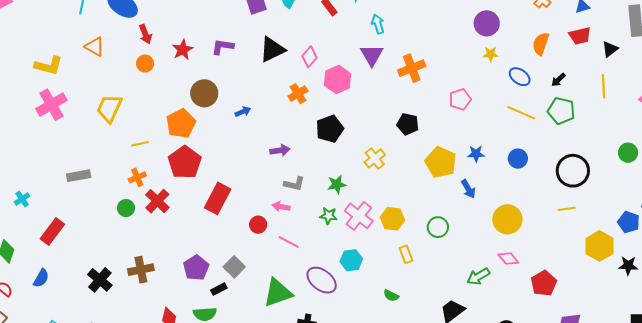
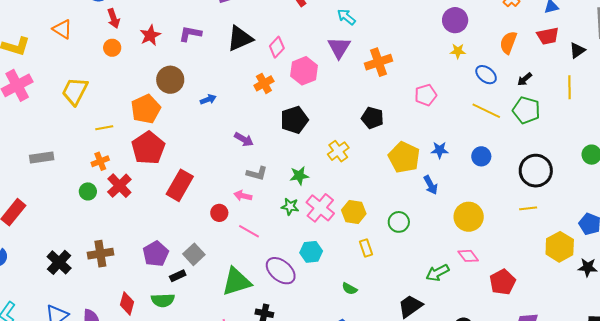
cyan arrow: (378, 24) -> (346, 17), turned -36
purple arrow: (280, 150) -> (244, 139), turned 36

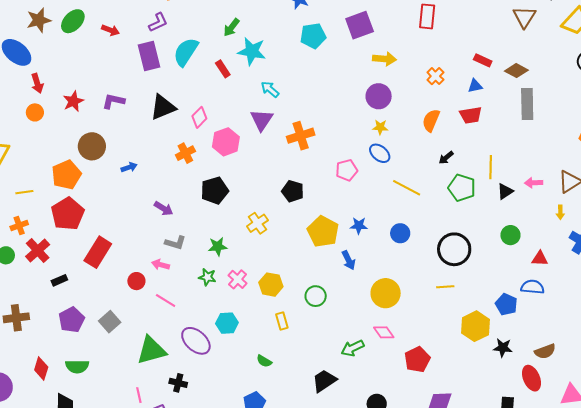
black triangle: (577, 50) -> (505, 191), moved
blue ellipse: (486, 75) -> (380, 153), moved
green pentagon: (526, 110) -> (462, 188), moved
pink cross: (320, 208) -> (238, 279), size x0.7
black rectangle: (178, 276) -> (59, 280), moved

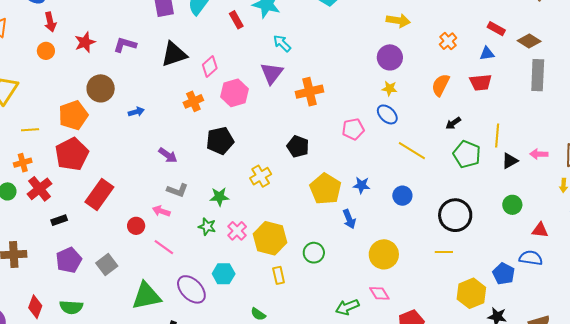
yellow hexagon: (271, 285) -> (270, 238), size x1.4

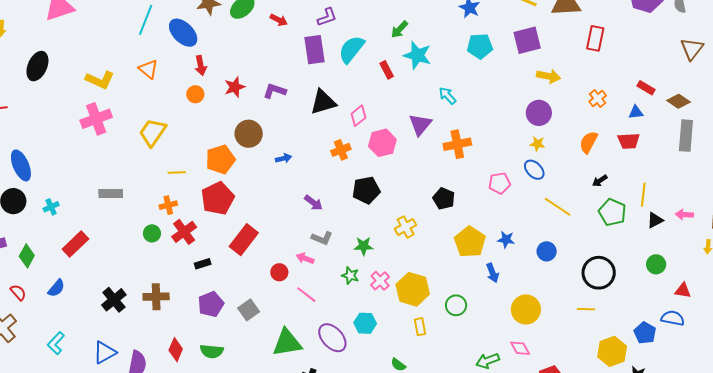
cyan arrow: (282, 43) -> (448, 96), moved

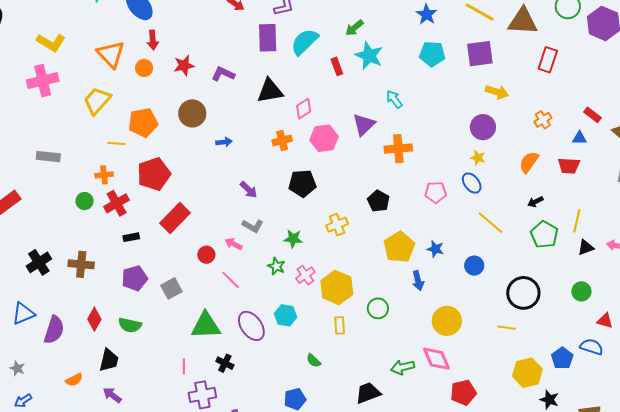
orange triangle: (148, 69) -> (111, 54), moved, size x1.4
orange pentagon: (220, 159) -> (143, 123), moved
pink diamond: (520, 348) -> (436, 359), size x1.4

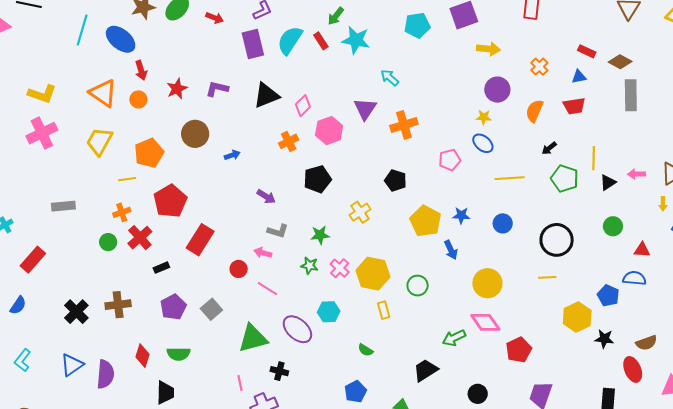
red rectangle: (337, 66) -> (321, 41), moved
purple circle: (483, 127) -> (497, 90), moved
yellow line: (490, 223) -> (510, 178), turned -32

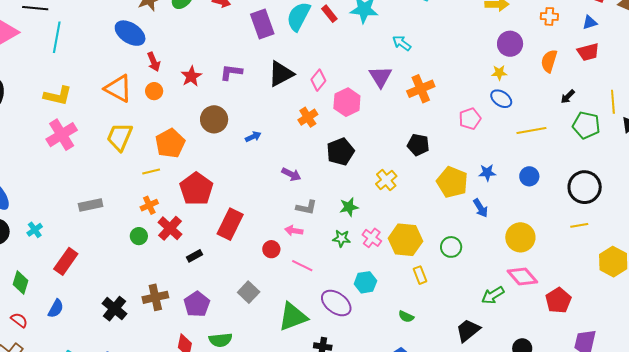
cyan line: (82, 30) -> (57, 37), moved
orange cross: (539, 67) -> (549, 16), turned -36
purple pentagon: (173, 307) -> (197, 304), moved

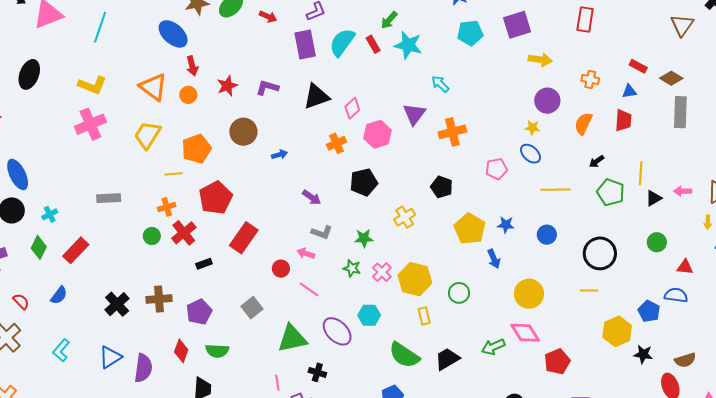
red trapezoid: (588, 52) -> (623, 120), turned -80
green diamond: (21, 283) -> (39, 247), moved
green semicircle: (406, 317) -> (404, 355), size x2.0
black trapezoid: (468, 330) -> (447, 359), moved

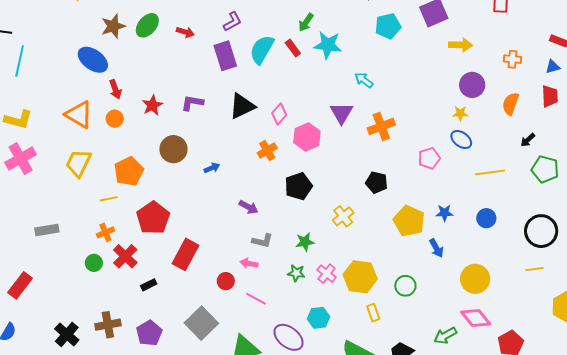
gray square: (252, 308) -> (201, 323), size x1.5

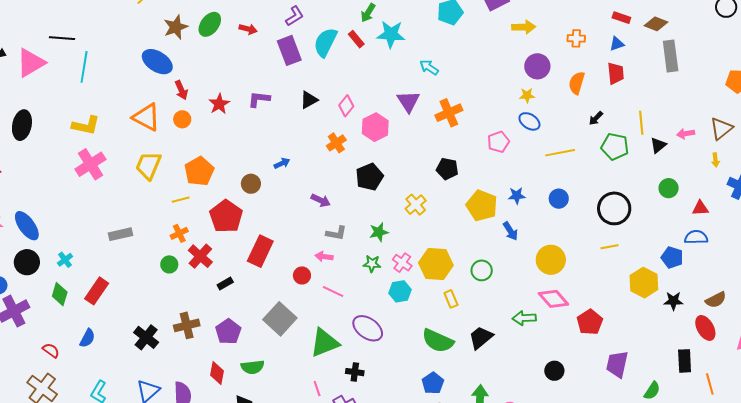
black triangle: (242, 106) -> (309, 100), size x0.7
brown circle: (173, 149) -> (251, 184), moved, size x0.7
cyan hexagon: (319, 318) -> (400, 291), moved
green arrow: (445, 336) -> (524, 318), turned 30

